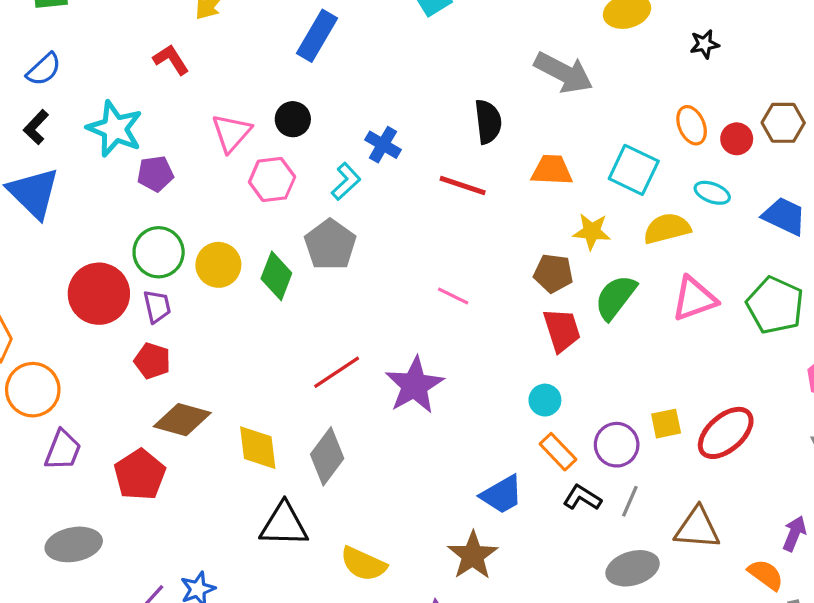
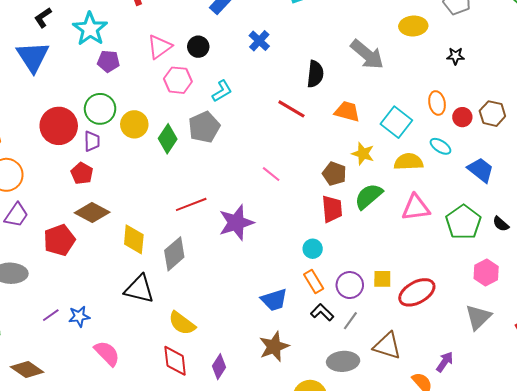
blue cross: (383, 145) -> (259, 41), moved
brown star: (473, 555) -> (274, 347), moved

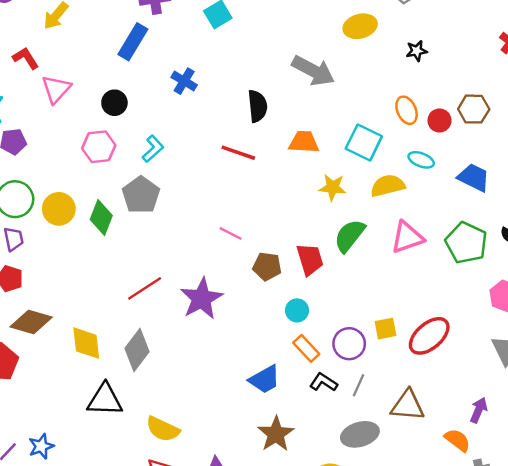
pink triangle: (160, 47) -> (56, 89), moved
brown pentagon: (334, 174) -> (267, 266), moved

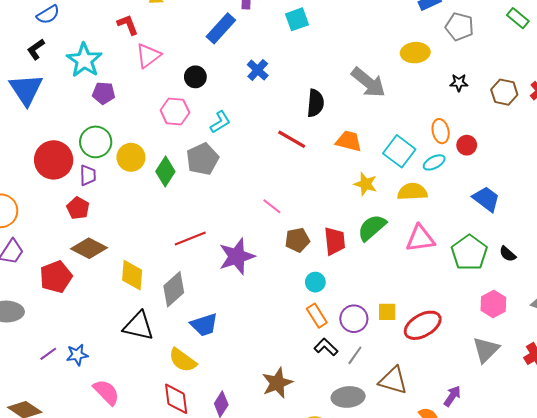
brown hexagon: (474, 109) -> (504, 92), moved
cyan ellipse: (421, 160) -> (434, 162), moved, turned -60
brown pentagon: (267, 266) -> (297, 240), turned -30
blue trapezoid: (265, 379) -> (204, 325), moved

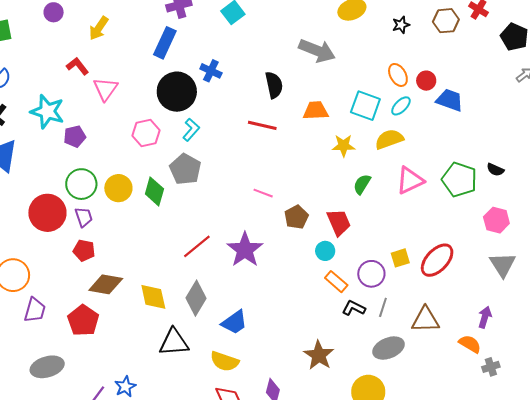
black circle: (195, 77) -> (177, 92), moved, size x1.8
blue trapezoid: (486, 199) -> (450, 100), moved
green semicircle: (372, 228) -> (362, 184), size x0.7
red trapezoid: (335, 241) -> (339, 222), moved

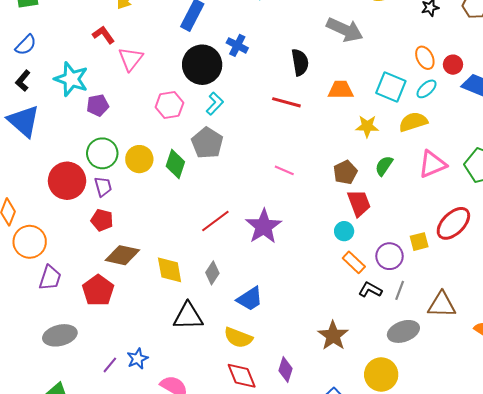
brown pentagon: (296, 217) -> (345, 172), moved
red ellipse: (437, 260) -> (453, 223), moved
gray diamond: (196, 298) -> (212, 273), size x0.7

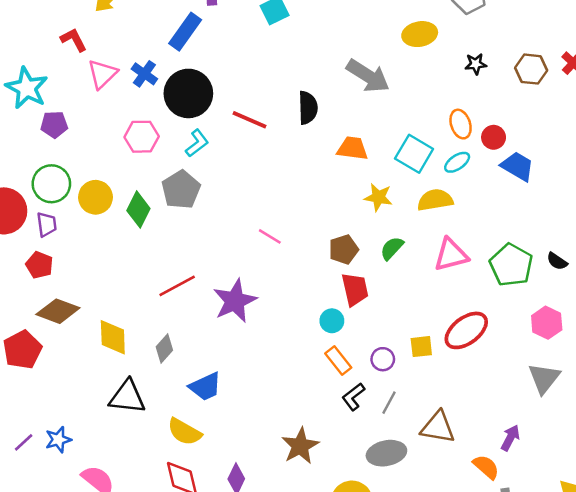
blue cross: (237, 45) -> (144, 74), moved
red line: (286, 102) -> (249, 120), moved
purple circle: (390, 256) -> (383, 359), size x0.7
black L-shape: (370, 290) -> (353, 397), turned -75

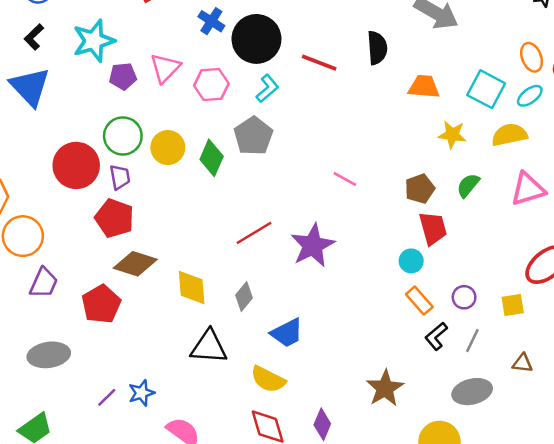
pink triangle: (102, 74) -> (165, 68), moved
cyan star: (27, 88) -> (94, 41), turned 30
red pentagon: (39, 265) -> (114, 218), size x1.4
yellow square: (421, 347) -> (513, 305), moved
brown triangle: (438, 427) -> (522, 363), size x0.6

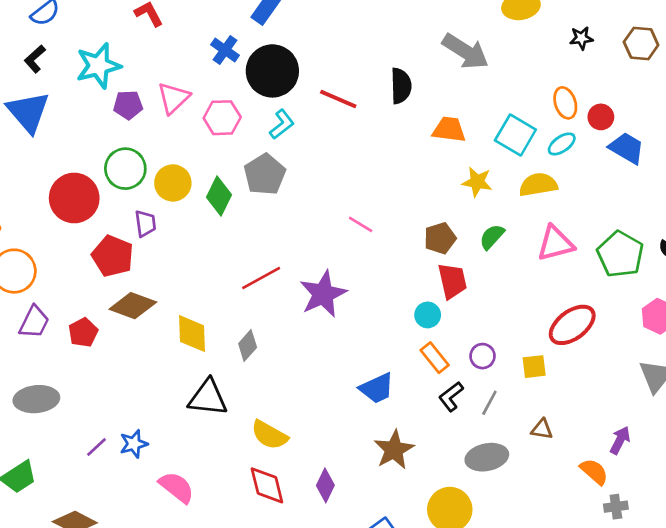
purple trapezoid: (120, 177) -> (145, 224), moved
red pentagon: (101, 304) -> (83, 332), moved, size x0.7
blue trapezoid: (287, 333) -> (377, 388), moved

